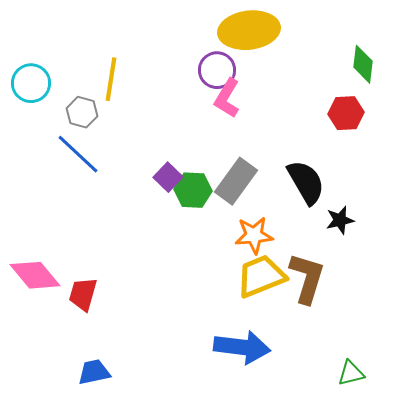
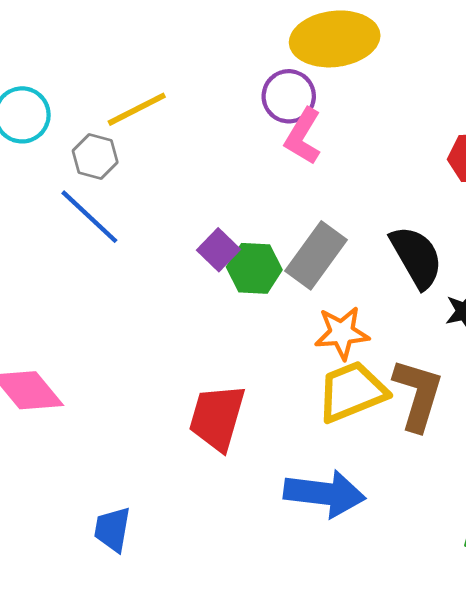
yellow line: (111, 79) -> (137, 109), turned 54
red trapezoid: (83, 294) -> (217, 417), moved, size x1.4
blue trapezoid: (94, 372) -> (112, 529), turned -68

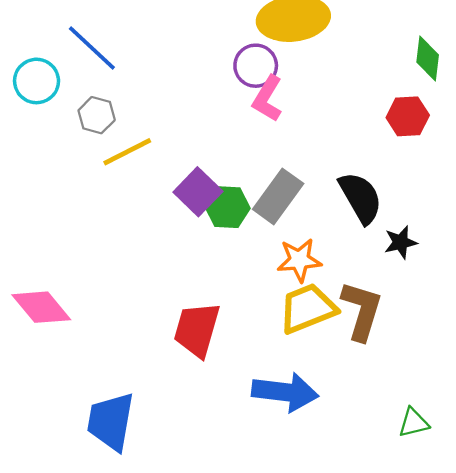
yellow line: (137, 109) -> (127, 152), moved
blue line: (89, 217) -> (92, 48), moved
purple square: (218, 250) -> (198, 192), size x1.4
blue trapezoid: (112, 529) -> (111, 421), size x1.6

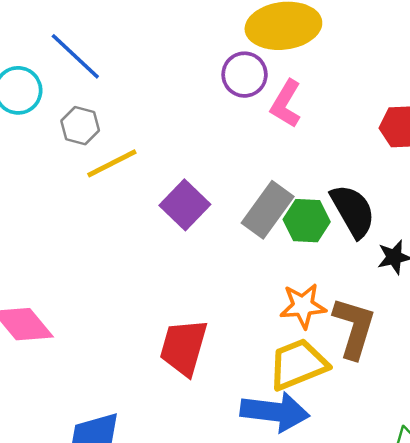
pink L-shape: (267, 99) -> (286, 104), moved
green hexagon: (227, 207) -> (307, 221), moved
orange star: (299, 260) -> (303, 306), moved
yellow trapezoid: (308, 308) -> (298, 364), moved

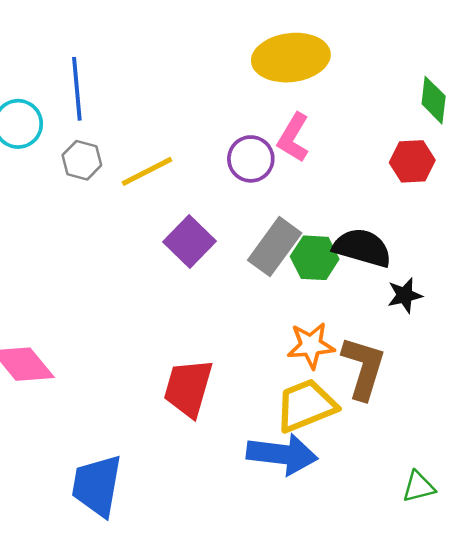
blue line: (75, 56) -> (77, 89), turned 42
purple circle: (245, 75) -> (251, 159), moved
yellow line: (112, 163) -> (147, 171), moved
black semicircle: (353, 211) -> (362, 248), turned -44

